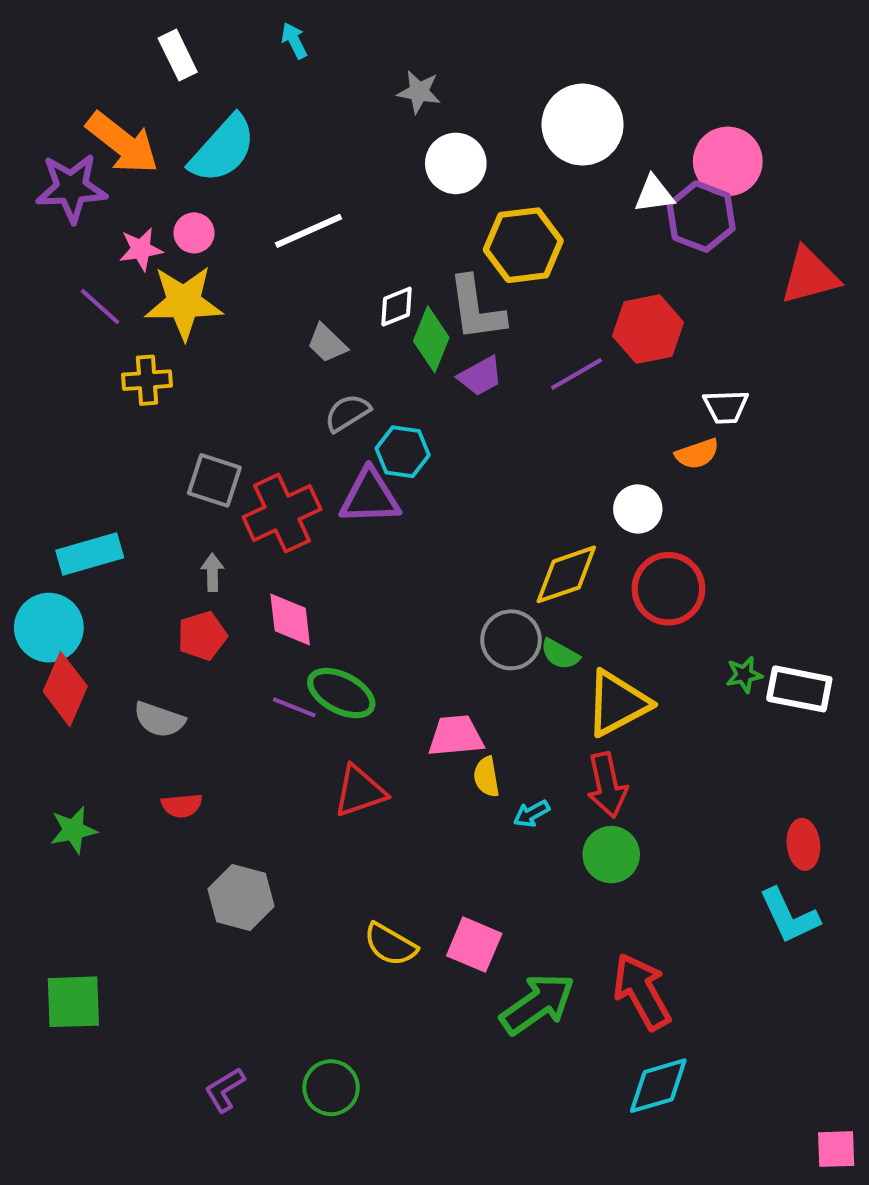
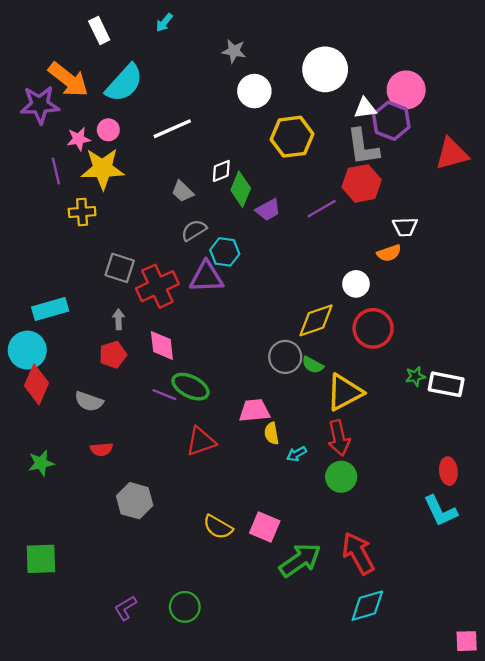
cyan arrow: (294, 41) -> (164, 23), turned -114
purple line: (100, 307) -> (56, 171), turned 35
gray L-shape: (476, 309) -> (363, 147), moved

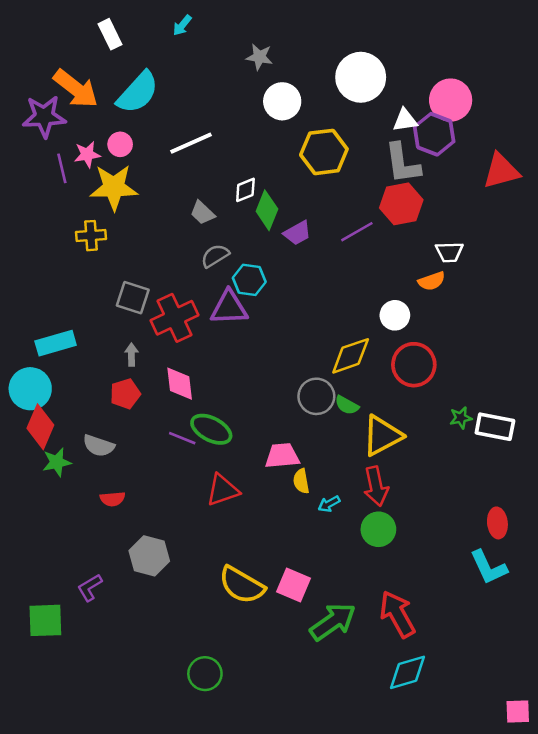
purple line: (56, 171) -> (62, 168), moved
green star: (41, 463) -> (57, 462), moved
yellow semicircle: (218, 527) -> (242, 585), size x1.4
purple L-shape: (125, 608) -> (90, 588), moved

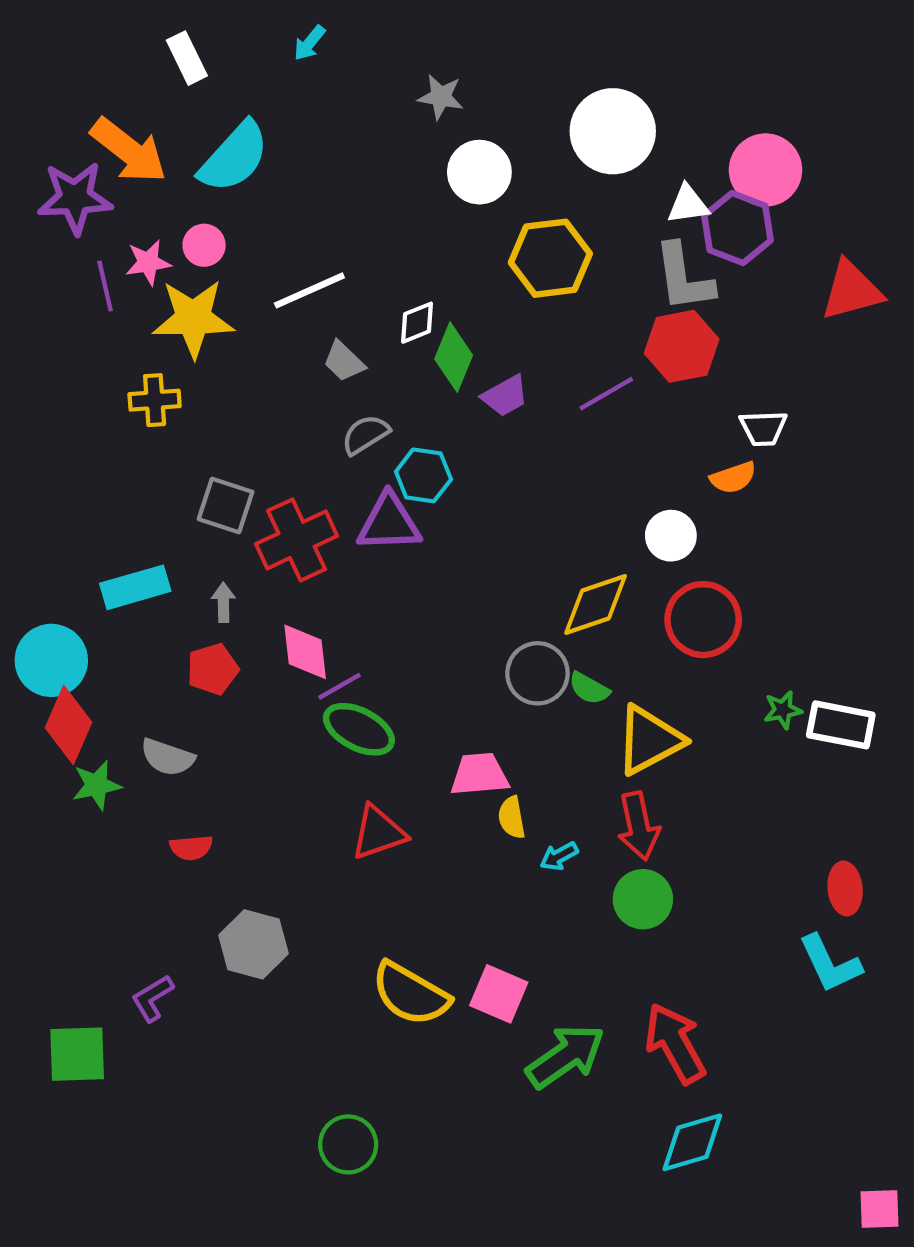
white line: (191, 143) -> (309, 290), moved
cyan rectangle: (56, 343) -> (135, 587), moved
purple line: (182, 438) -> (340, 686), moved, turned -52

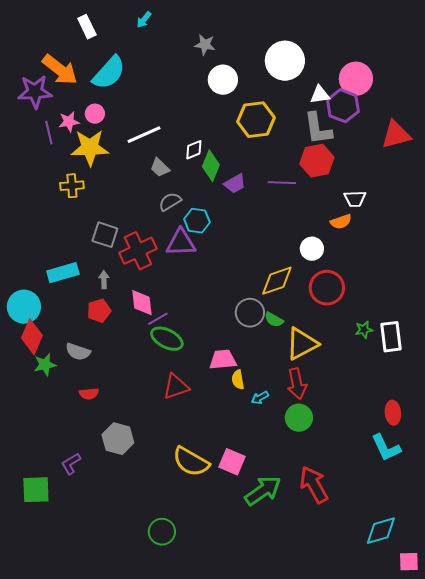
purple line: (606, 394) -> (282, 183), turned 32
white rectangle: (841, 725) -> (391, 337), turned 72
cyan diamond: (692, 1142) -> (381, 531), moved

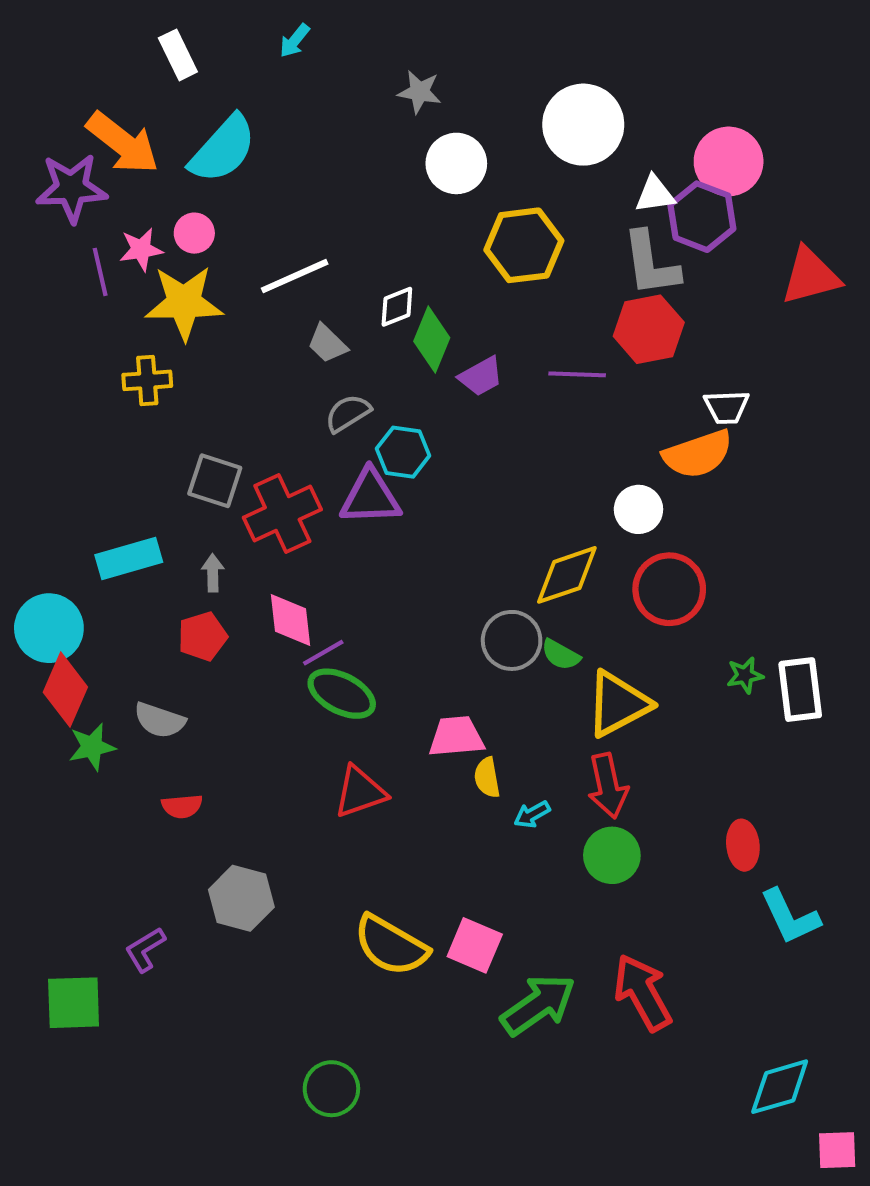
orange semicircle: (341, 222) -> (698, 454), size x1.6
red ellipse: (393, 413) -> (743, 845), moved

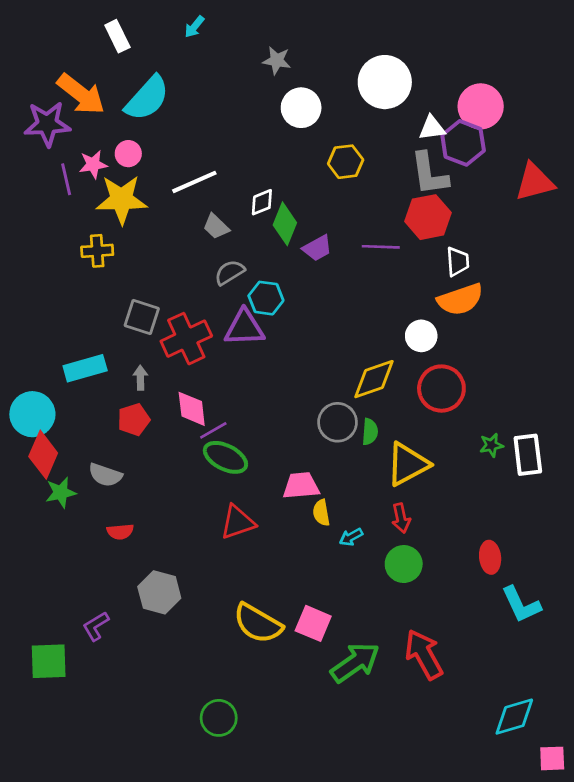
yellow hexagon: (524, 245) -> (346, 162), size x0.7
white trapezoid: (727, 407) -> (458, 262), moved, turned -92
green semicircle: (561, 655) -> (370, 432), turned -115
red arrow: (608, 786) -> (401, 518), size x0.7

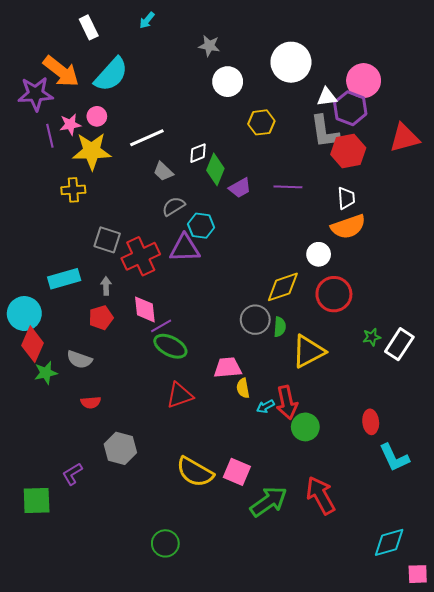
red hexagon: (428, 217) -> (348, 151), moved
white rectangle: (528, 455) -> (399, 344), turned 40
red arrow: (401, 518) -> (287, 402), moved, size x1.5

